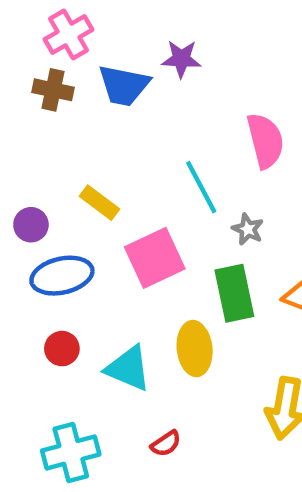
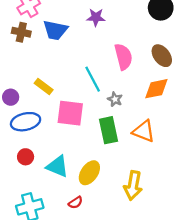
purple star: (181, 59) -> (96, 17), moved
pink square: (155, 258) -> (70, 113), turned 32
yellow ellipse: (195, 349) -> (89, 173), moved, turned 40

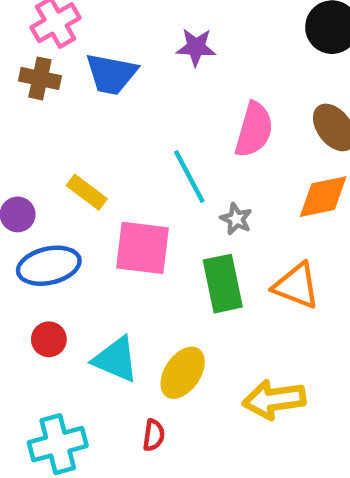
pink semicircle: (123, 57) -> (254, 130), turned 30
yellow arrow: (133, 186) -> (274, 400), turned 72
red semicircle: (76, 203) -> (154, 435), turned -48

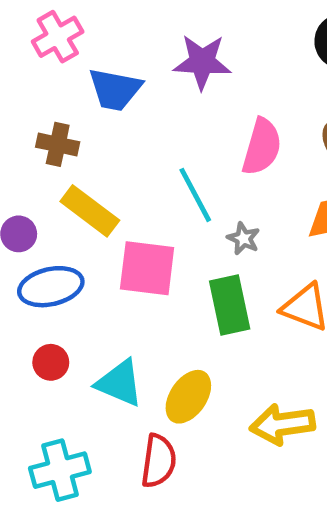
purple star: (196, 47) -> (202, 62), size x1.4
brown cross: (40, 78) -> (58, 144), moved
yellow rectangle: (87, 192) -> (90, 211), size x1.4
red semicircle: (154, 435) -> (159, 461), size x1.6

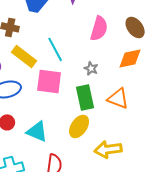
cyan line: (195, 195) -> (55, 49), moved
yellow ellipse: (188, 397) -> (79, 126), moved

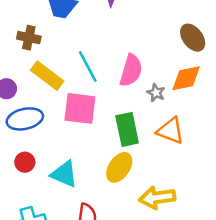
pink semicircle: (99, 28) -> (131, 70), moved
gray star: (91, 68) -> (156, 93), moved

